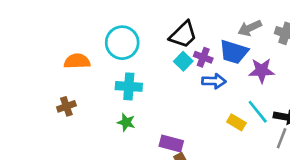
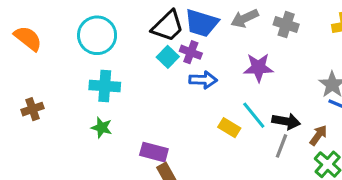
blue trapezoid: (234, 52) -> (202, 23), moved
orange semicircle: (77, 61) -> (28, 38), moved, turned 40

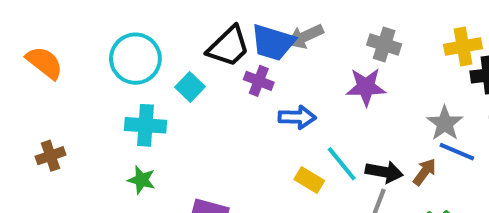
gray arrow: (245, 18) -> (305, 36), moved
cyan square: (168, 57) -> (190, 87), moved
purple star: (258, 68) -> (366, 87), moved
blue arrow: (203, 80) -> (297, 117), moved
brown arrow: (318, 135) -> (425, 172), moved

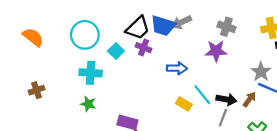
purple cross: (259, 81) -> (144, 48), moved

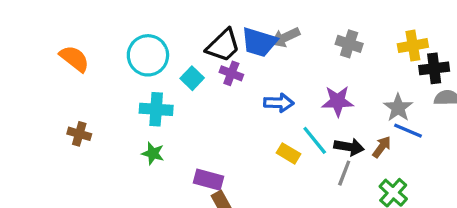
purple star: (216, 51) -> (338, 101), moved
brown cross: (37, 90) -> (79, 134), turned 35

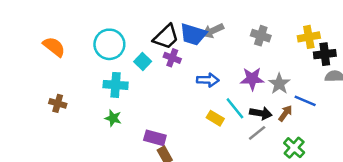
gray star: (398, 108) -> (279, 84), moved
gray line: (344, 173) -> (257, 133), turned 30

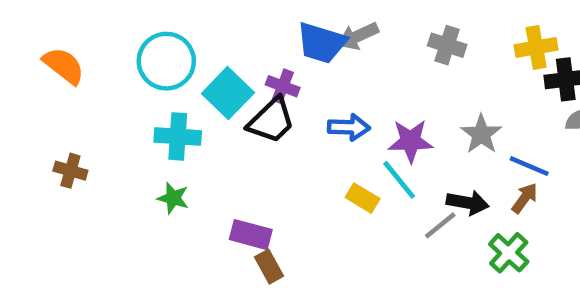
black trapezoid: (166, 37) -> (271, 120), moved
cyan square: (143, 62) -> (228, 93), size x1.5
purple star: (252, 79) -> (411, 141), moved
black arrow: (261, 113) -> (468, 203), moved
brown arrow: (285, 113) -> (525, 198), moved

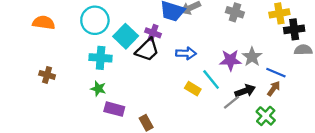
orange semicircle: (64, 66) -> (44, 23), turned -30
purple star: (411, 141) -> (230, 60), moved
black arrow: (468, 203) -> (245, 91), turned -30
purple rectangle: (251, 235) -> (114, 109), moved

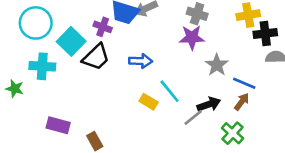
purple cross: (153, 33) -> (103, 27), moved
purple star: (230, 60) -> (192, 37), moved
green star: (98, 89) -> (15, 89), moved

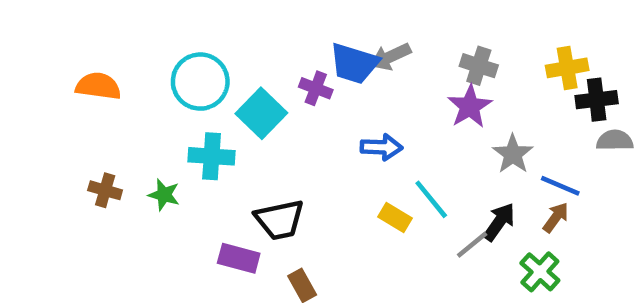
purple star: (192, 37) -> (470, 106), turned -30
black trapezoid: (96, 57) -> (279, 220), moved, turned 32
black arrow: (209, 104) -> (499, 222), turned -35

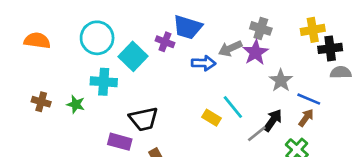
gray arrow: (390, 57) -> (230, 48), moved
blue arrow: (381, 147) -> (204, 63), moved

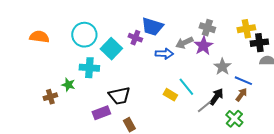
brown cross: (41, 102) -> (50, 97), moved, turned -32
purple rectangle: (120, 142) -> (101, 113), turned -36

